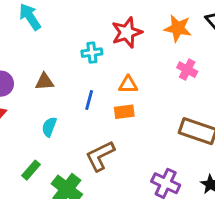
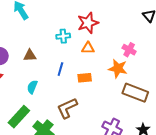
orange star: (178, 28) -> (118, 69), moved
orange triangle: (128, 85) -> (88, 48), moved
green rectangle: (31, 170) -> (19, 117), size x1.6

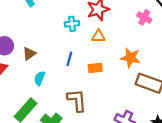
pink cross: (129, 50) -> (144, 17), moved
brown triangle: (30, 55) -> (29, 54), moved, turned -32
brown L-shape: (67, 108) -> (77, 100), turned 110

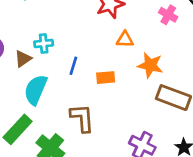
cyan cross: (72, 24) -> (44, 43), moved
orange triangle: (98, 36) -> (125, 39), moved
cyan semicircle: (40, 78) -> (36, 90), size x1.6

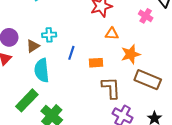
orange star: (150, 65) -> (131, 54), turned -30
cyan semicircle: (36, 90) -> (42, 70), turned -30
brown L-shape: (82, 118) -> (111, 88), moved

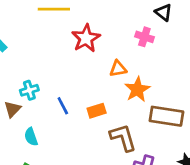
orange triangle: (112, 34) -> (118, 69), moved
blue line: (71, 53) -> (63, 106), turned -32
cyan semicircle: (42, 70) -> (31, 137), size x0.6

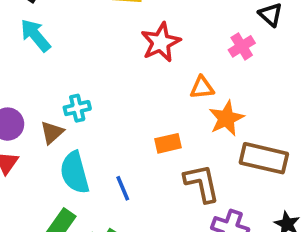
pink cross: (144, 37) -> (242, 46), turned 36
blue line: (63, 106) -> (123, 188), moved
cyan semicircle: (31, 137) -> (75, 173), size x1.6

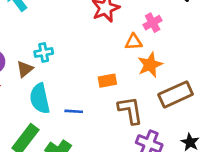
pink cross: (242, 46) -> (153, 23), moved
brown rectangle: (264, 158) -> (176, 94), turned -40
blue line: (123, 188) -> (74, 111), turned -66

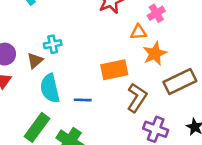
orange rectangle: (107, 81) -> (114, 70), size x1.5
brown L-shape: (130, 110) -> (137, 98), turned 44

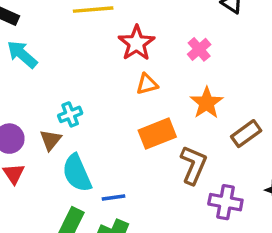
orange triangle: (138, 32) -> (147, 84), moved
brown rectangle: (180, 81) -> (246, 134), size x0.7
blue line: (83, 100) -> (114, 198), moved

